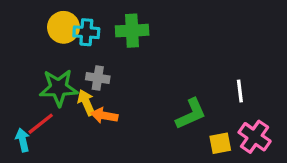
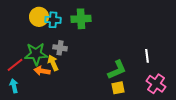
orange arrow: (104, 116) -> (42, 71), moved
red line: (41, 124) -> (15, 65), moved
yellow square: (220, 143) -> (118, 88), moved

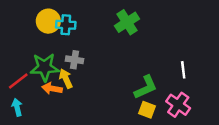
green cross: (81, 19) -> (127, 22), moved, turned -30
pink cross: (156, 84) -> (178, 105), moved
yellow square: (118, 88) -> (147, 110), turned 32

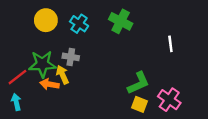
green cross: (127, 22) -> (121, 21), turned -30
cyan cross: (66, 25) -> (79, 24), moved, turned 30
white line: (183, 70) -> (170, 44), moved

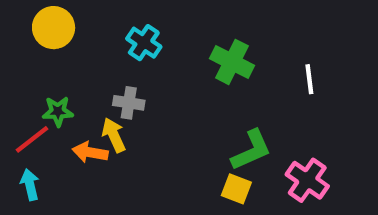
yellow circle: (46, 20) -> (54, 28), moved
green cross: (121, 21) -> (232, 62), moved
green star: (42, 64) -> (58, 111), moved, size x0.6
yellow square: (140, 104) -> (236, 189), moved

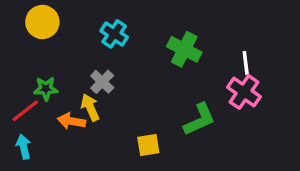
gray cross: (129, 103) -> (102, 82), turned 35
pink cross: (307, 180) -> (244, 92), moved
yellow square: (236, 189) -> (148, 145), moved, turned -30

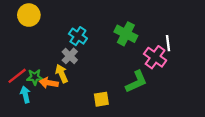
cyan cross: (114, 34) -> (78, 36), moved
green star: (46, 89) -> (35, 77), moved
pink cross: (244, 92) -> (155, 57), moved
cyan arrow: (24, 147) -> (25, 95), moved

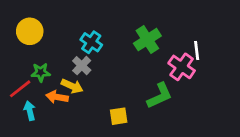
yellow circle: (29, 15) -> (30, 31), moved
green cross: (126, 34) -> (147, 40), turned 30
yellow arrow: (62, 73) -> (72, 86), turned 138
green star: (35, 77) -> (41, 72), moved

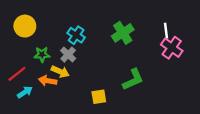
white line: (197, 50) -> (166, 31), moved
pink cross: (182, 67) -> (172, 48), moved
green star: (41, 72) -> (42, 55), moved
cyan arrow: (30, 111) -> (25, 92), turned 70

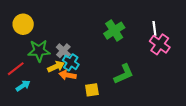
cyan cross: (76, 35) -> (71, 62), moved
green star: (42, 55) -> (39, 51), size x1.5
yellow arrow: (60, 72) -> (56, 67), turned -49
orange arrow: (48, 81) -> (68, 75), moved

